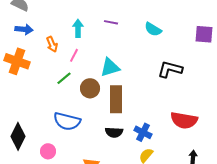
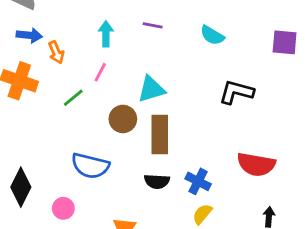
orange arrow: (52, 44) -> (56, 52), moved
green line: (64, 78) -> (73, 98), moved

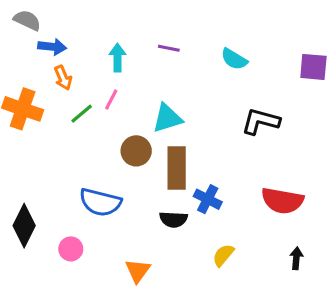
blue arrow: (29, 35) -> (52, 47), moved
green line: (73, 98) -> (82, 114), moved
blue cross: (198, 181) -> (208, 199), moved

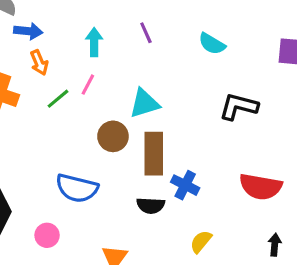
purple line: (169, 48) -> (146, 33), turned 55

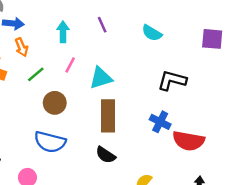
pink line: (88, 85) -> (70, 65), moved
brown circle: (113, 136) -> (55, 103), moved
blue cross: (185, 185) -> (160, 122), moved
black semicircle: (151, 205) -> (106, 155), turned 30

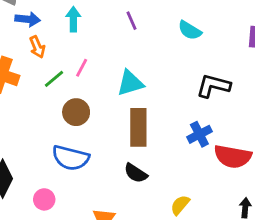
cyan arrow: (63, 32) -> (73, 19), moved
pink line: (70, 65) -> (82, 68), moved
blue cross: (160, 122) -> (199, 134), turned 36

